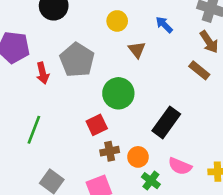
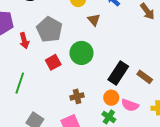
brown rectangle: (199, 70) -> (145, 77), moved
red square: (97, 125) -> (53, 62), moved
orange circle: (138, 157) -> (111, 98), moved

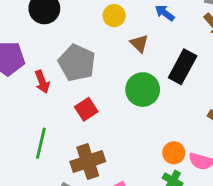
green circle: (81, 53) -> (143, 90), moved
black rectangle: (118, 73) -> (183, 67), moved
brown cross: (77, 96) -> (88, 162), moved, size x1.6

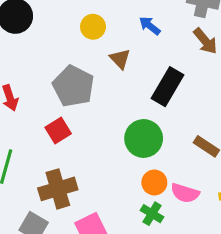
gray pentagon: (77, 63) -> (73, 86), moved
green circle: (143, 90) -> (144, 138), moved

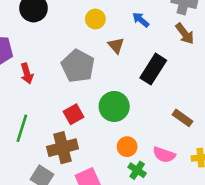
red square: (58, 130) -> (73, 114), moved
green circle: (144, 138) -> (114, 106), moved
orange circle: (154, 182) -> (127, 147), moved

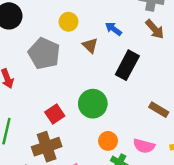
blue arrow: (141, 20) -> (113, 29), moved
gray pentagon: (78, 66) -> (44, 53), moved

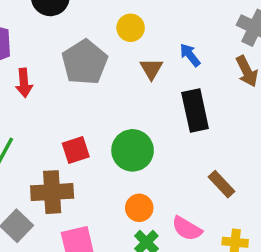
black rectangle: (127, 65) -> (195, 110), turned -56

